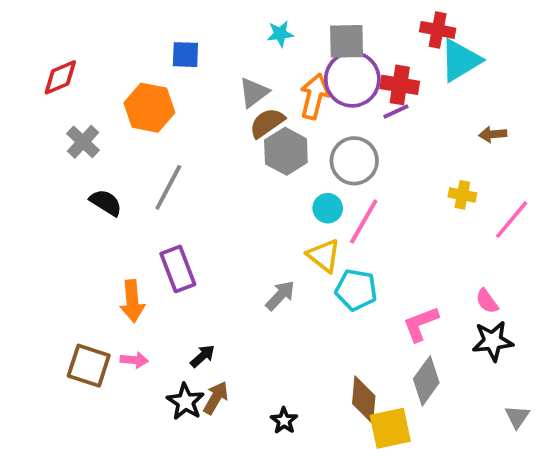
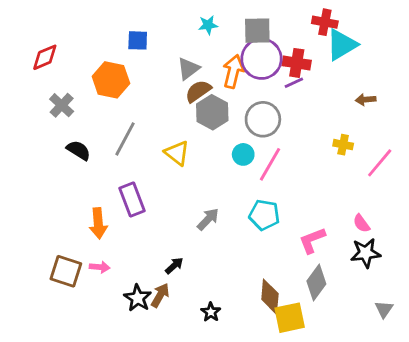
yellow triangle: (324, 256) -> (177, 153), moved
black arrow: (202, 356) -> (174, 266), moved

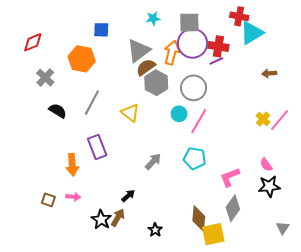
gray triangle: (188, 69) -> (139, 51), size x1.4
yellow cross: (343, 145) -> (263, 119), moved, turned 32
brown square: (66, 271) -> (48, 200), size x0.6

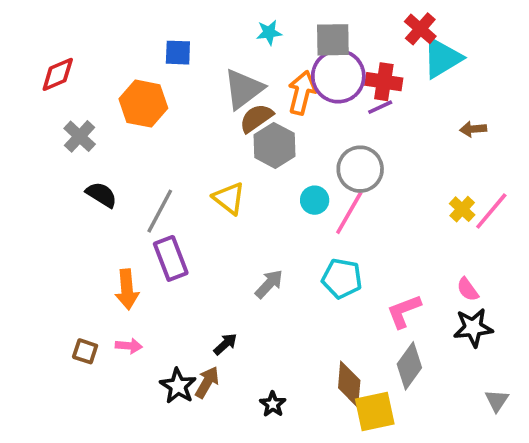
red cross: (239, 16) -> (420, 29), turned 30
gray circle: (194, 88) -> (360, 169), moved
gray line: (92, 102) -> (160, 211), moved

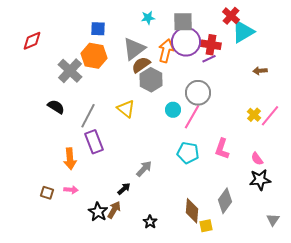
orange hexagon: (143, 104) -> (94, 56), moved
gray cross: (80, 136) -> (70, 71), moved, size x1.4
gray arrow: (269, 284) -> (144, 169), moved
pink L-shape: (404, 311) -> (222, 149), moved, turned -50
yellow square: (375, 411) -> (206, 226), size x0.6

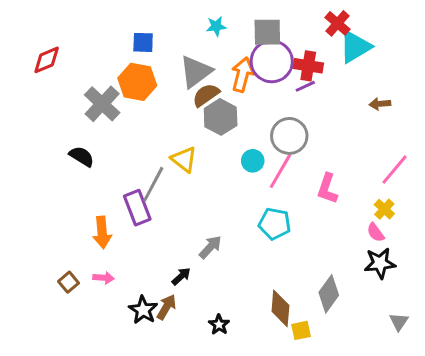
yellow cross: (254, 115) -> (384, 209), moved
gray line: (88, 116) -> (153, 184), moved
pink L-shape: (222, 149) -> (327, 189), moved
brown square: (47, 193) -> (68, 282), turned 32

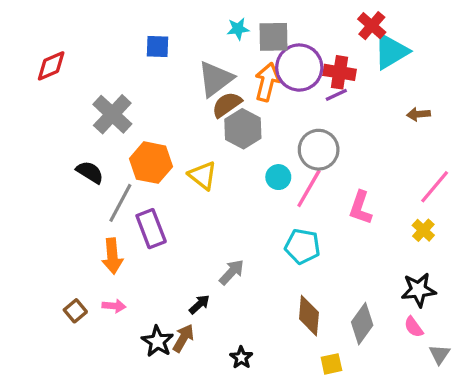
gray square: (267, 32) -> (273, 37), moved
orange hexagon: (137, 82) -> (151, 163), moved
gray line: (153, 184) -> (120, 203), moved
pink semicircle: (376, 232) -> (414, 327), moved
brown diamond: (280, 308) -> (309, 316), moved

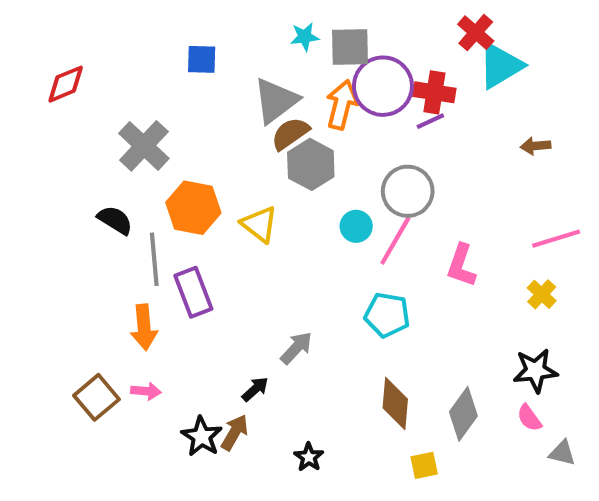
pink line: (435, 187) -> (556, 239), turned 33
gray line: (120, 203) -> (154, 259), turned -33
brown square: (75, 311) -> (97, 397), size x1.5
gray triangle: (439, 354) -> (562, 453), turned -50

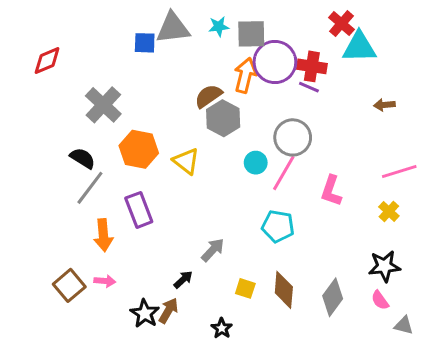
cyan triangle: (500, 66) -> (359, 47), turned 30
gray triangle: (276, 101) -> (173, 28), moved, turned 30
purple line: (430, 121) -> (309, 87), turned 48
gray line: (154, 259) -> (90, 188), moved, turned 42
yellow square: (424, 465) -> (245, 288), moved, turned 30

